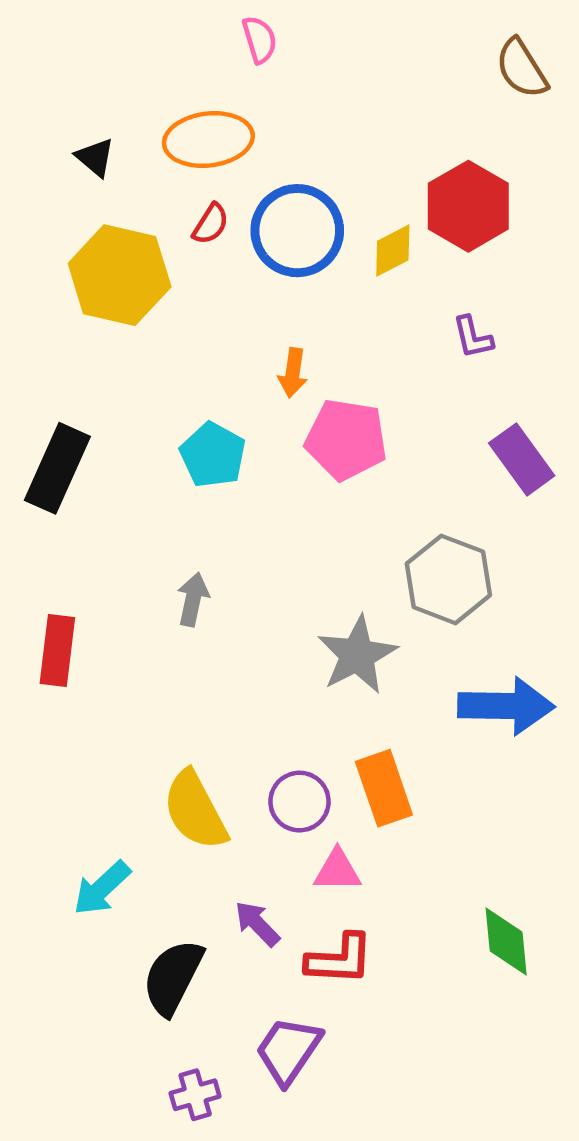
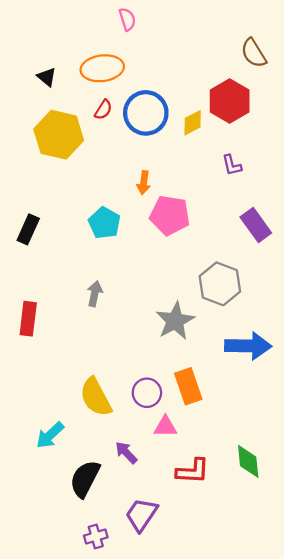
brown semicircle: (522, 68) -> (254, 53), moved
black rectangle: (57, 468) -> (28, 229), size x0.7
red L-shape: (339, 959) -> (193, 471), moved

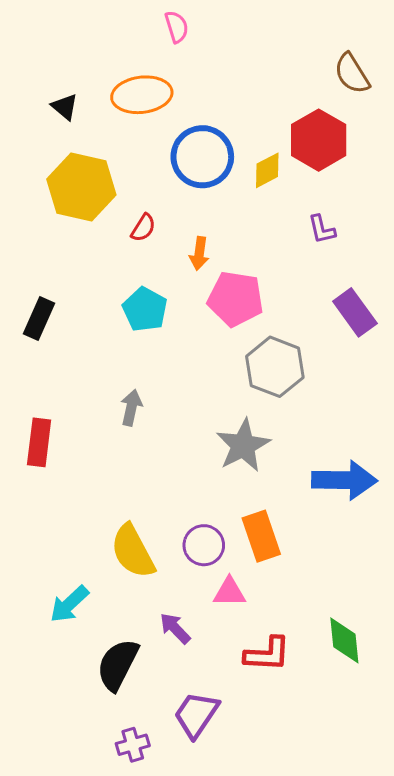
red semicircle: (103, 110) -> (143, 228), moved
gray hexagon: (220, 284) -> (275, 367), moved

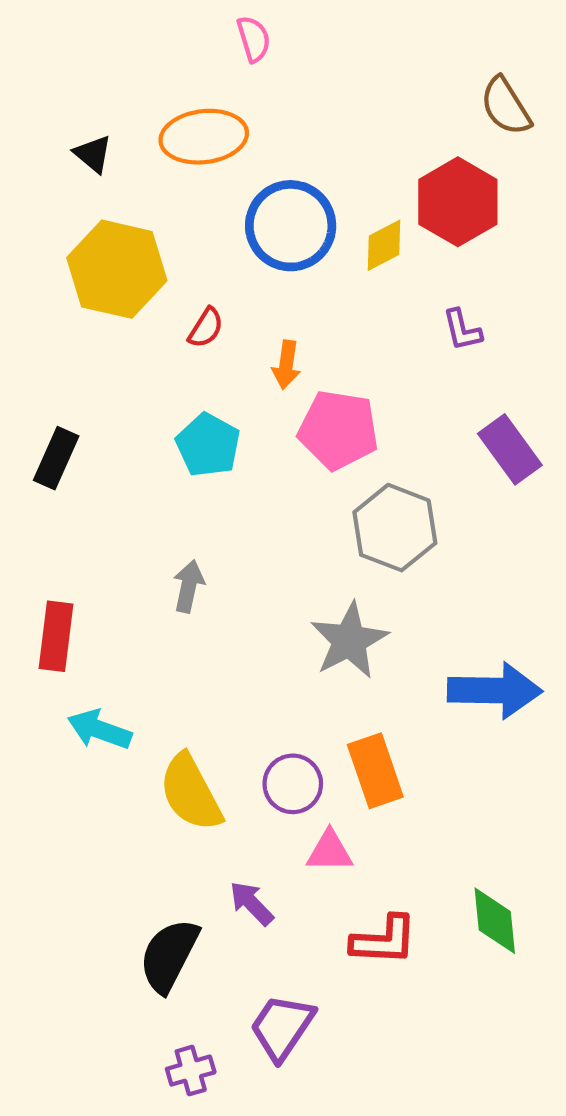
cyan arrow: (69, 604) -> (99, 730), moved, turned 63

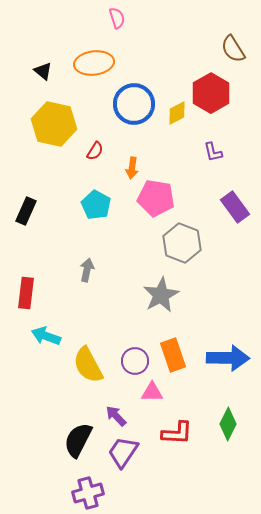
blue arrow: (495, 690) -> (228, 358), moved
green diamond: (495, 921) -> (228, 424), turned 32
purple trapezoid: (282, 1027) -> (123, 452), moved
purple cross: (191, 1071) -> (88, 493), size x1.4

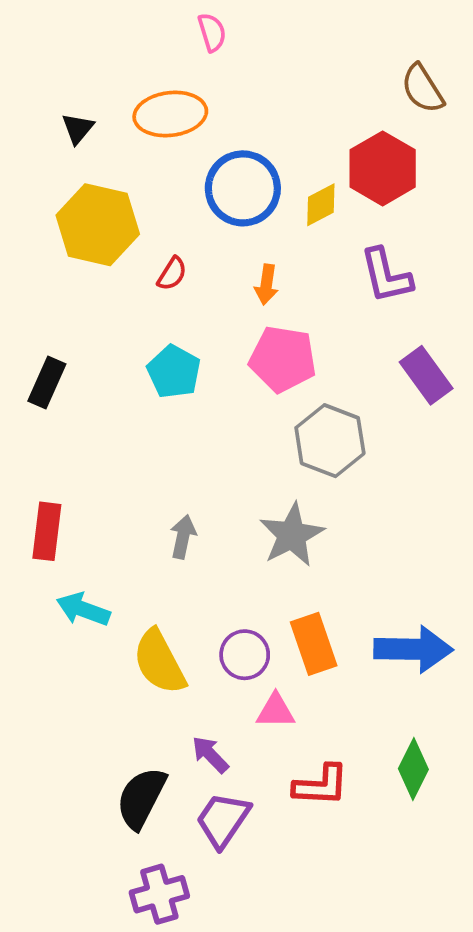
black triangle: (43, 71) -> (78, 129), turned 30
purple L-shape: (213, 152) -> (386, 275), size x1.6
orange arrow: (132, 168) -> (266, 285), moved
gray arrow: (87, 270) -> (183, 537), moved

